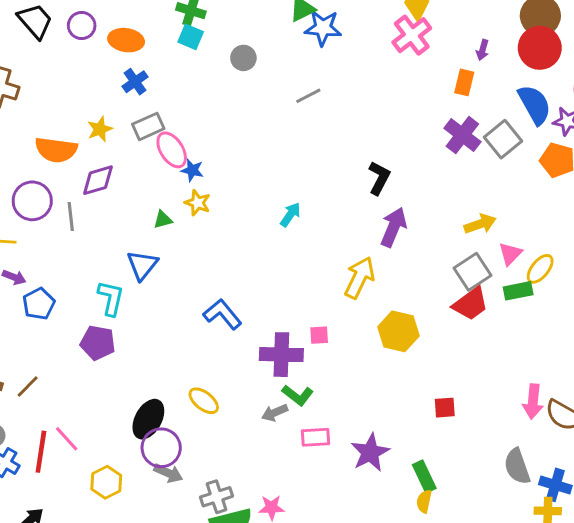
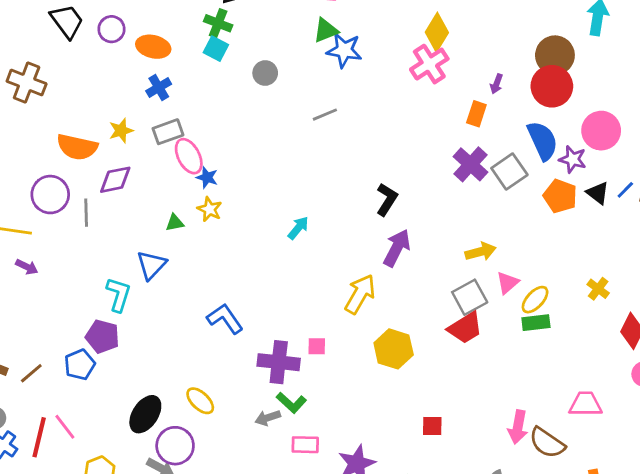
green rectangle: (518, 291) -> (536, 323), moved
blue pentagon: (39, 304) -> (80, 365), moved
purple circle: (161, 448) -> (175, 446), moved

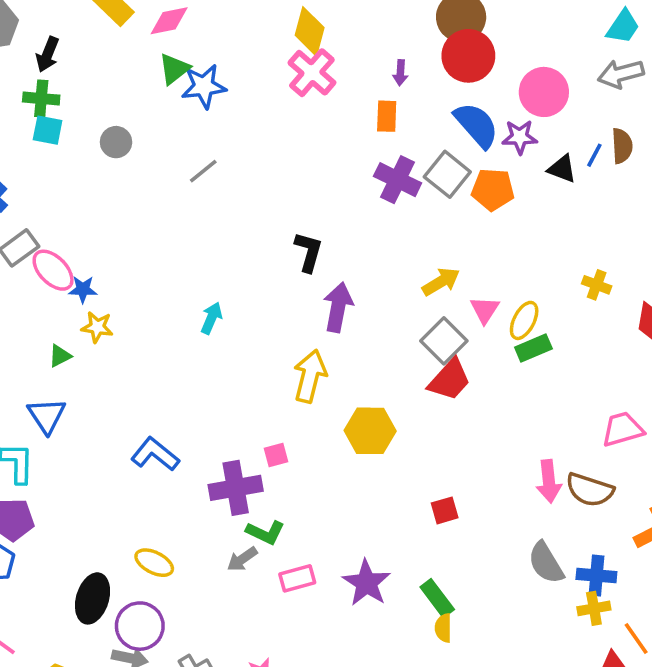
orange pentagon: (560, 196) -> (493, 190), moved

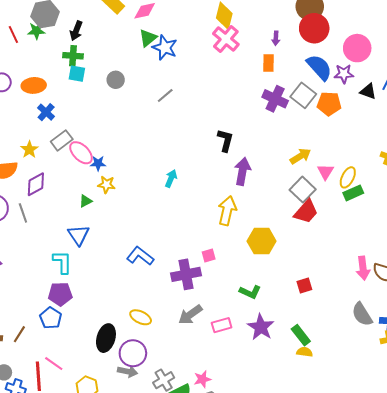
blue star: (204, 86) -> (165, 48), turned 30
green L-shape: (265, 532) -> (250, 292), moved
gray arrow: (242, 559) -> (190, 315), size x1.4
yellow semicircle: (443, 628) -> (305, 352), turned 98

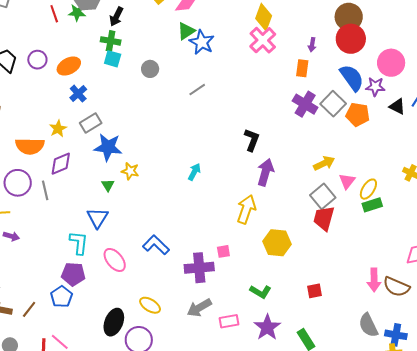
orange ellipse: (34, 85) -> (69, 66), turned -30
pink ellipse: (81, 153) -> (115, 260), moved
blue star: (98, 163) -> (108, 147), moved, size x1.8
green triangle: (86, 201) -> (108, 185), turned -40
red trapezoid: (306, 212) -> (324, 218), turned 148

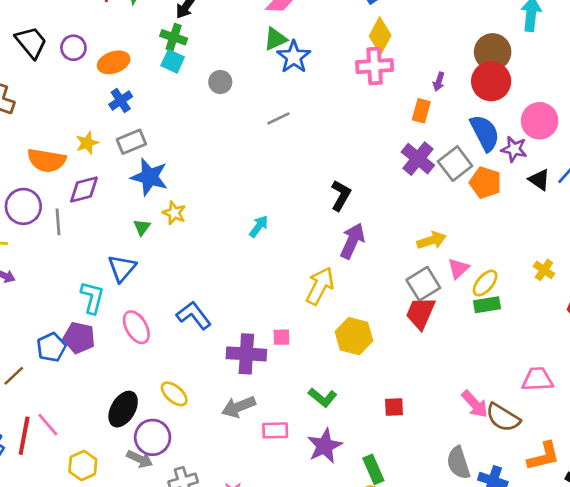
pink cross: (263, 40) -> (375, 66), turned 32
pink arrow: (374, 280) -> (475, 404), turned -50
blue pentagon: (61, 297) -> (51, 347), moved

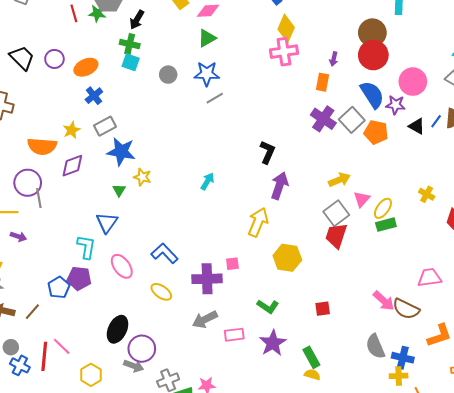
blue star: (294, 57) -> (207, 74), moved, turned -30
gray line: (58, 222) -> (39, 198), moved
yellow ellipse: (174, 394) -> (161, 292), moved

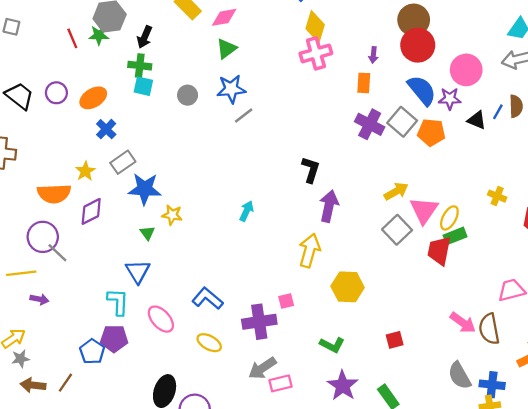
gray line: (39, 198) -> (57, 253), turned -30
pink triangle: (362, 199) -> (424, 210), size x1.5
red trapezoid: (336, 236) -> (439, 251), moved
brown semicircle: (406, 309) -> (489, 329), turned 60
pink rectangle: (234, 335) -> (280, 383), moved

